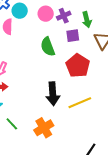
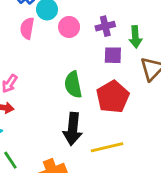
pink circle: (46, 14) -> (69, 27), moved
green semicircle: (48, 47) -> (73, 85), moved

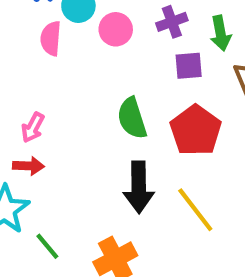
yellow line: (107, 147) -> (195, 210), turned 72

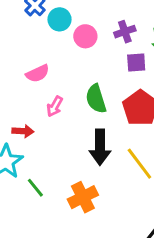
pink semicircle: (51, 38) -> (38, 73), moved, turned -120
pink arrow: (33, 127) -> (55, 106), moved

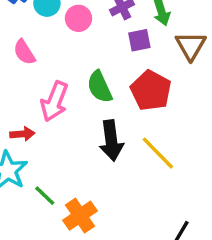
pink semicircle: (38, 73) -> (24, 52), moved, turned 90
pink arrow: (55, 106) -> (54, 101), size x1.6
orange cross: (83, 197) -> (80, 216), moved

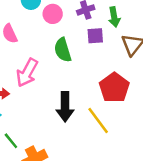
green semicircle: (100, 87) -> (63, 50), moved
red pentagon: (151, 91) -> (114, 88), moved

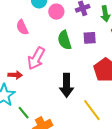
purple square: (95, 36) -> (90, 38), moved
yellow line: (98, 120) -> (92, 110), moved

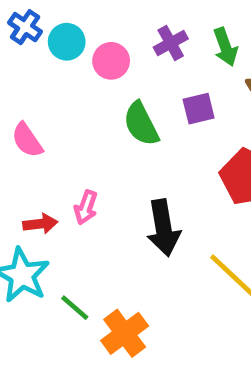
pink semicircle: (22, 27) -> (27, 140), moved
pink arrow: (36, 58) -> (86, 207), moved, size x0.6

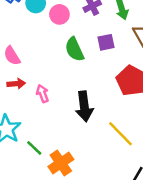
pink arrow: (86, 207) -> (43, 94), turned 138
red arrow: (40, 224) -> (16, 84), moved

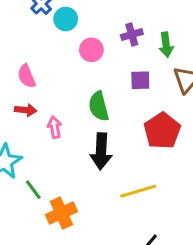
pink circle: (59, 14) -> (91, 50), moved
green semicircle: (74, 49) -> (99, 106), moved
yellow line: (121, 134) -> (138, 191), turned -72

